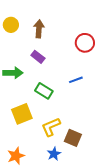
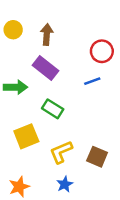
purple rectangle: (38, 57) -> (46, 68), size x1.5
blue line: (76, 80) -> (92, 81), moved
brown square: (73, 138) -> (97, 157), moved

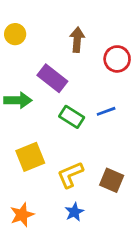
brown arrow: (47, 34) -> (77, 40), moved
blue line: (92, 81) -> (106, 111), moved
green rectangle: (53, 109) -> (72, 117), moved

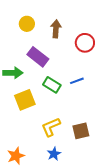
yellow circle: (15, 34) -> (27, 24), moved
yellow square: (30, 157) -> (25, 100), moved
brown square: (112, 180) -> (81, 131), turned -36

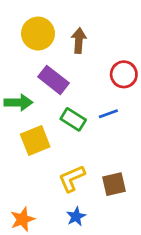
yellow circle: (27, 24) -> (38, 34), size x1.5
red circle: (85, 43) -> (124, 74), moved

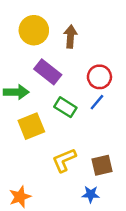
red circle: (124, 74) -> (99, 77), moved
blue line: (108, 114) -> (97, 102), turned -30
blue star: (76, 216) -> (91, 194), moved, turned 30

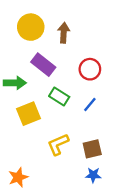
blue line: (97, 102) -> (90, 104), moved
blue star: (91, 194) -> (93, 175), moved

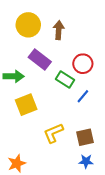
green rectangle: (59, 97) -> (65, 79), moved

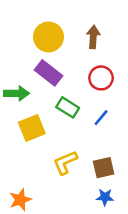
yellow circle: (28, 25) -> (48, 37), moved
brown arrow: (59, 30) -> (93, 37), moved
green rectangle: (65, 79) -> (68, 107), moved

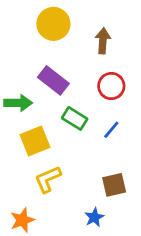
yellow circle: (48, 37) -> (53, 24), moved
yellow L-shape: (65, 163) -> (48, 179), moved
blue star: (105, 197) -> (94, 217), moved, turned -30

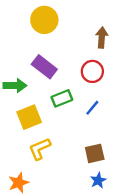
brown arrow: (103, 41) -> (102, 37), moved
green rectangle: (75, 118) -> (62, 98), turned -54
blue star: (94, 217) -> (98, 180), moved

